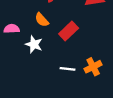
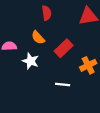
orange cross: (93, 67) -> (88, 65), moved

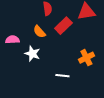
red rectangle: (64, 48) -> (63, 26), moved

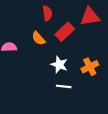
white star: (32, 54) -> (59, 65), moved

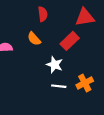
red rectangle: (65, 32) -> (70, 41), moved
orange cross: (90, 67) -> (85, 83), moved

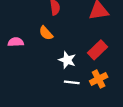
red rectangle: (70, 41) -> (97, 50), moved

